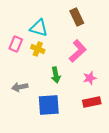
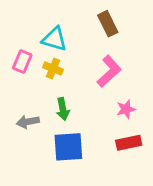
green arrow: (56, 75) -> (63, 109), moved

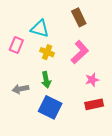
yellow cross: (53, 68) -> (47, 52), moved
blue square: (68, 147) -> (50, 107), turned 30

